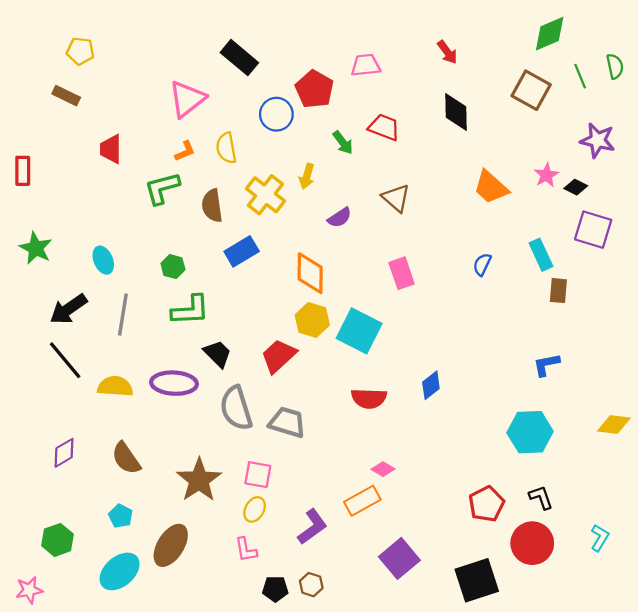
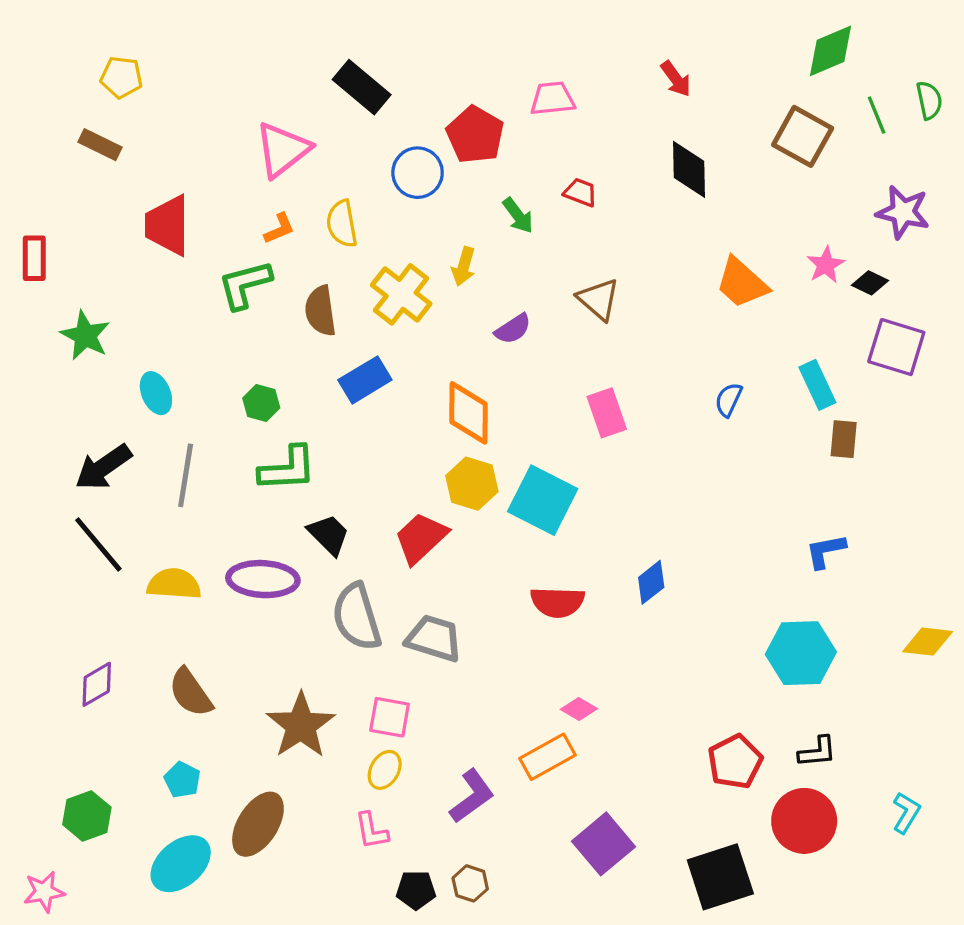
red trapezoid: (384, 127) -> (580, 192), size x0.7
red trapezoid: (111, 149) -> (167, 225), size x1.4
green star: (36, 248) -> (85, 336), moved
black L-shape: (541, 497) -> (817, 752), turned 104

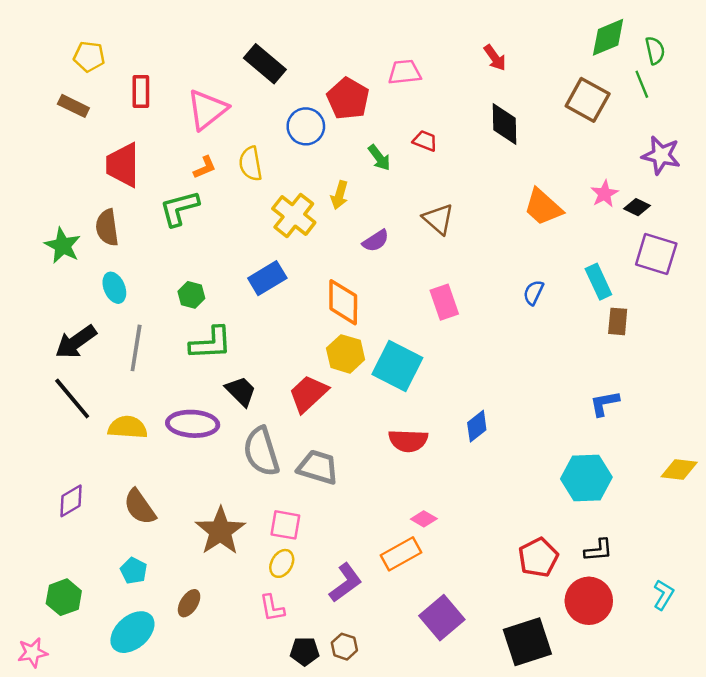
green semicircle: (929, 100) -> (655, 51), moved
red rectangle: (34, 258) -> (141, 91), moved
brown semicircle: (320, 311) -> (107, 228), moved
brown ellipse: (258, 824) -> (189, 603), size x0.6

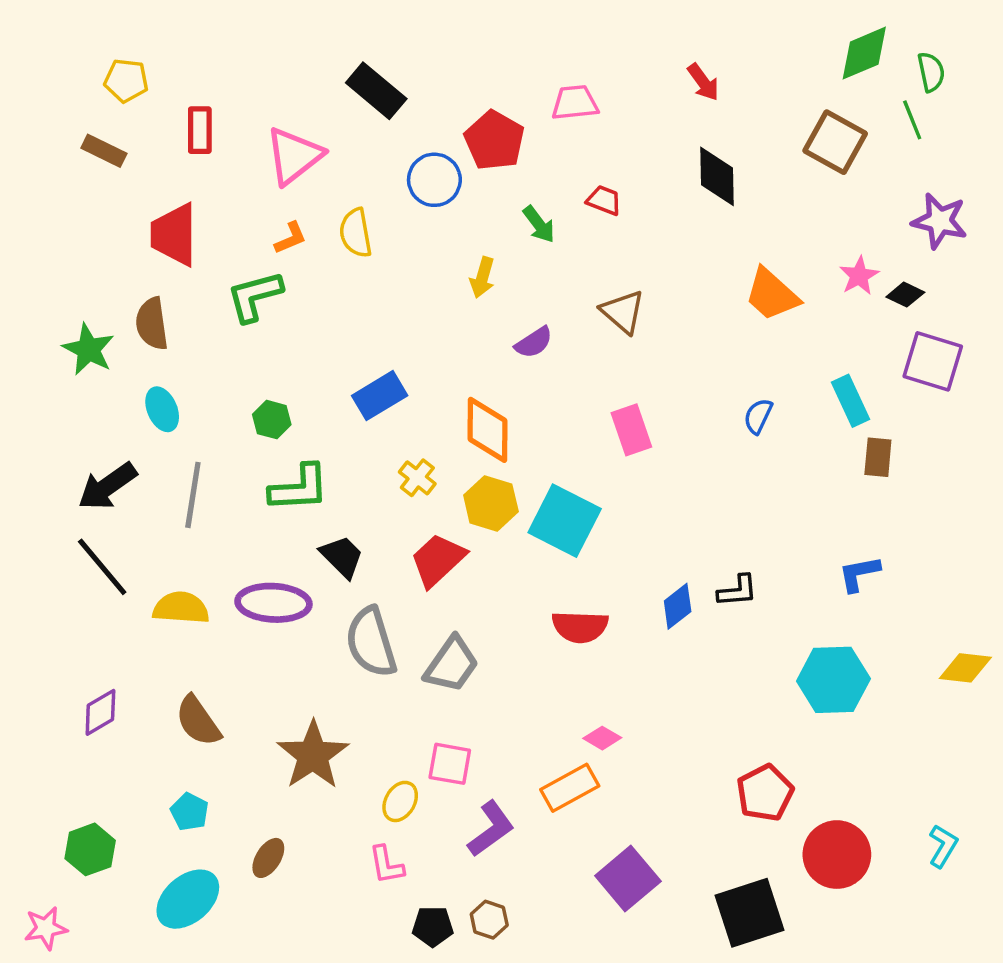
yellow cross: (294, 215) -> (417, 478), moved, size x0.6
gray trapezoid: (318, 467) -> (452, 664), turned 108
pink square: (285, 525) -> (450, 764), moved
black L-shape: (598, 550) -> (738, 591), moved

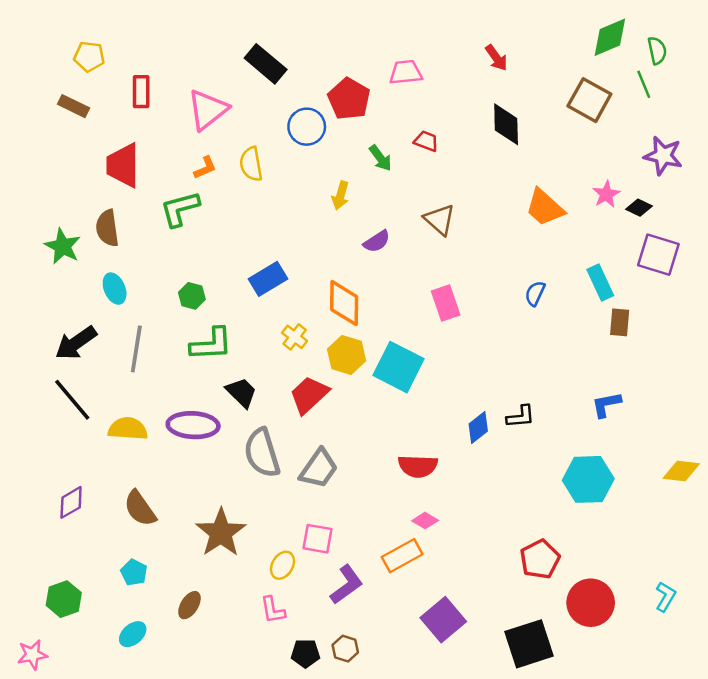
red semicircle: (580, 627) -> (418, 466), moved
cyan ellipse: (188, 899) -> (133, 634), size x0.6

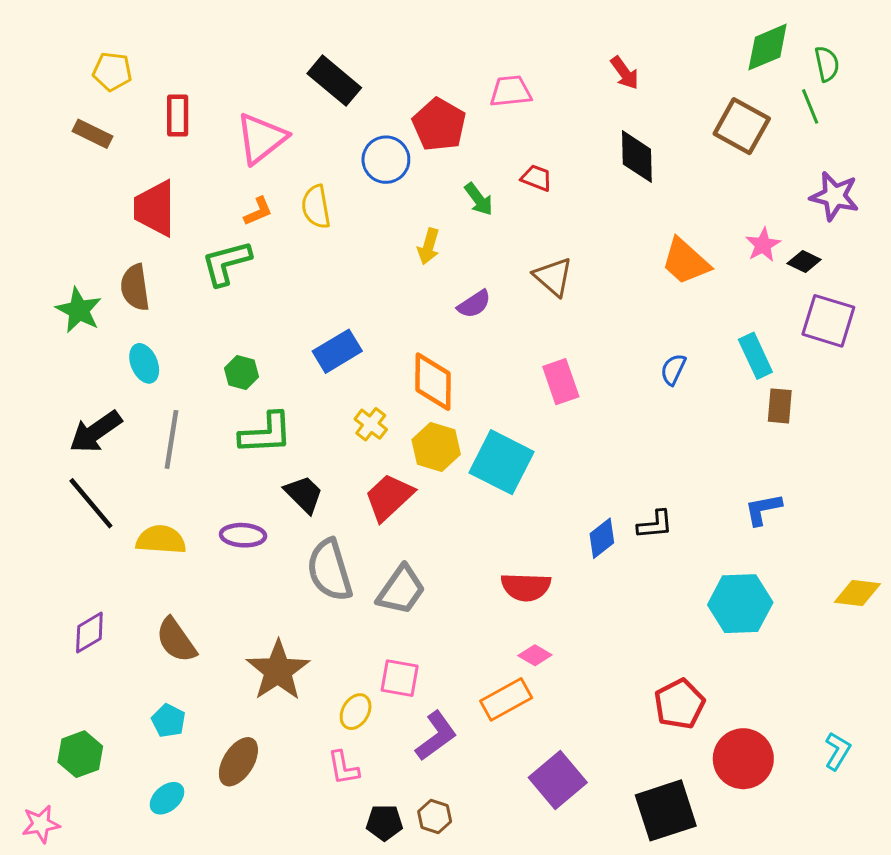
purple ellipse: (193, 425) -> (243, 535), size x0.7
brown ellipse: (189, 605) -> (238, 762), size x1.4

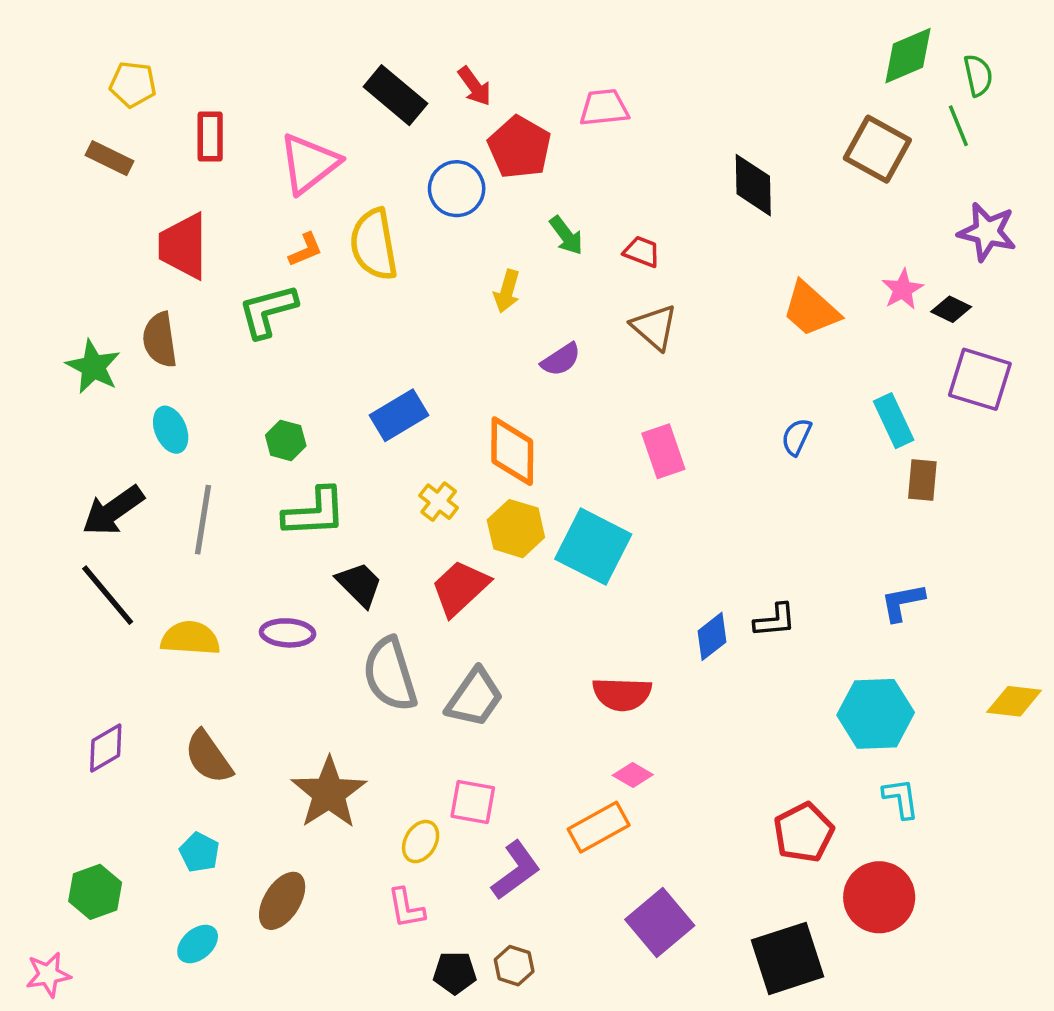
red arrow: (625, 73) -> (475, 86), moved
red trapezoid: (536, 178) -> (642, 252), moved
yellow semicircle: (316, 207) -> (374, 244), size x1.4
cyan L-shape: (838, 751) -> (901, 798), moved, turned -39

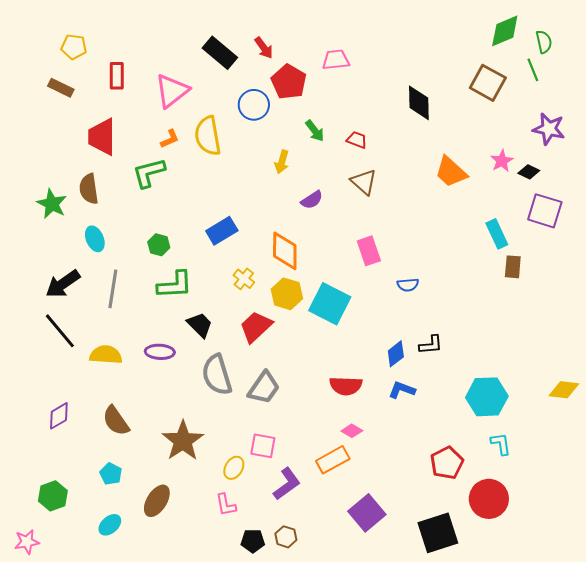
blue semicircle: (796, 437) -> (408, 285), moved, turned -120
blue L-shape: (903, 602) -> (402, 390), moved, turned 32

